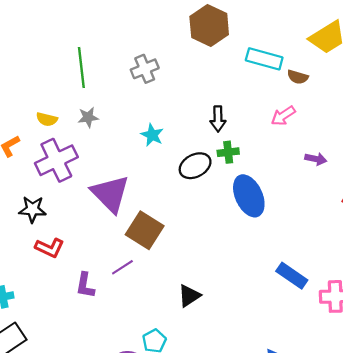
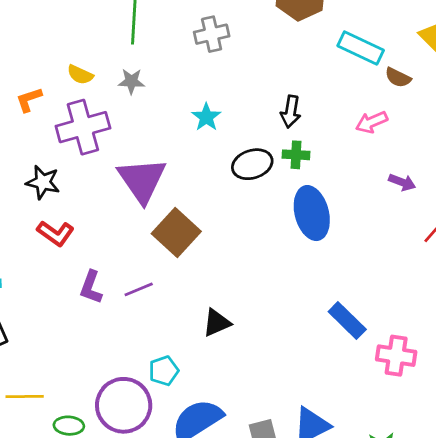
purple line: (122, 267) -> (139, 289), moved

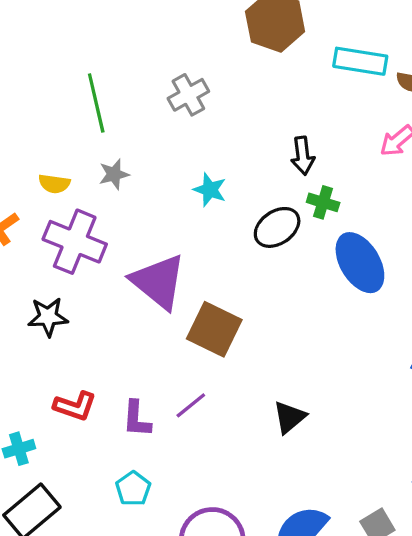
purple cross: (83, 127) -> (75, 242), turned -36
green cross: (296, 155) -> (323, 202), turned 30
red L-shape: (55, 233) -> (75, 406), moved
cyan pentagon: (164, 371) -> (133, 489), moved

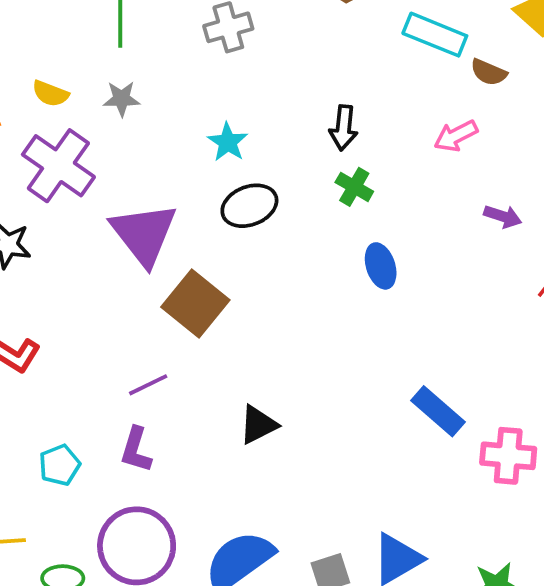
black ellipse: (277, 227) -> (249, 206), moved
blue ellipse: (360, 263) -> (381, 266), size x0.6
purple L-shape: (137, 419) -> (136, 450), moved

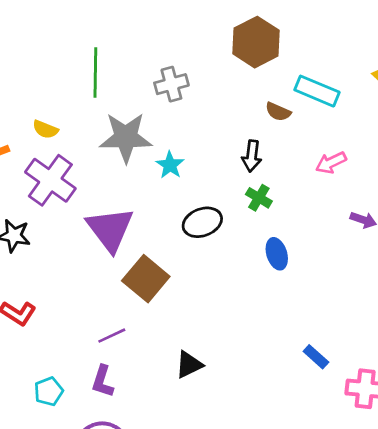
brown semicircle: (489, 72) -> (278, 112), moved
gray star: (122, 99) -> (126, 137), moved, size x2.0
black ellipse: (249, 206) -> (202, 222), moved
blue rectangle: (438, 411) -> (316, 357), size x0.7

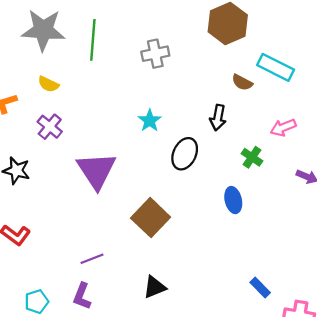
gray star: (126, 137) -> (43, 30), moved
purple cross: (50, 180) -> (50, 127), size x0.6
green cross: (259, 198) -> (252, 157), moved
black ellipse: (202, 222) -> (185, 154), moved, turned -48
brown square: (146, 279) -> (151, 218), moved

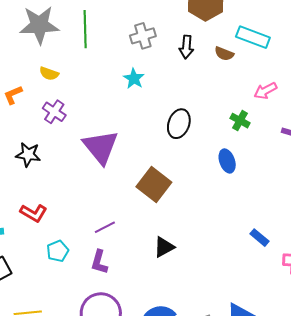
black arrow: (218, 118) -> (186, 47), moved
cyan star: (150, 121) -> (134, 79), moved
cyan pentagon: (37, 302) -> (58, 251), moved

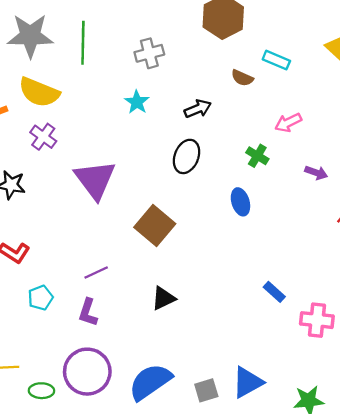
cyan rectangle: (253, 37) -> (276, 60), size x0.7
black arrow: (186, 47) -> (198, 109), moved, turned -120
yellow semicircle: (49, 74) -> (39, 92), size x1.8

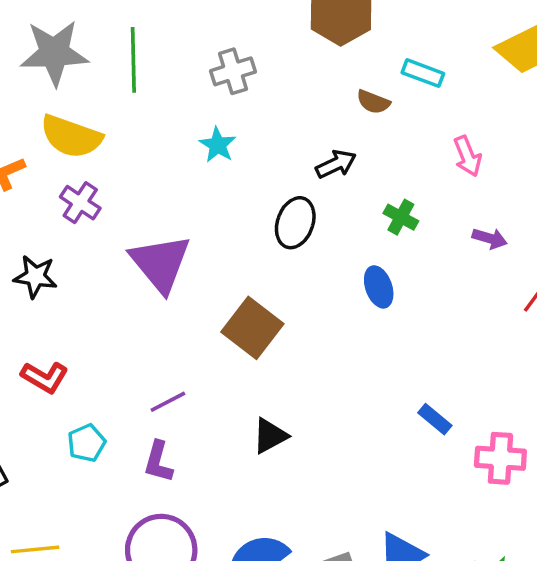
black arrow: (198, 109) -> (336, 164), moved
pink arrow: (288, 123) -> (468, 156), moved, turned -84

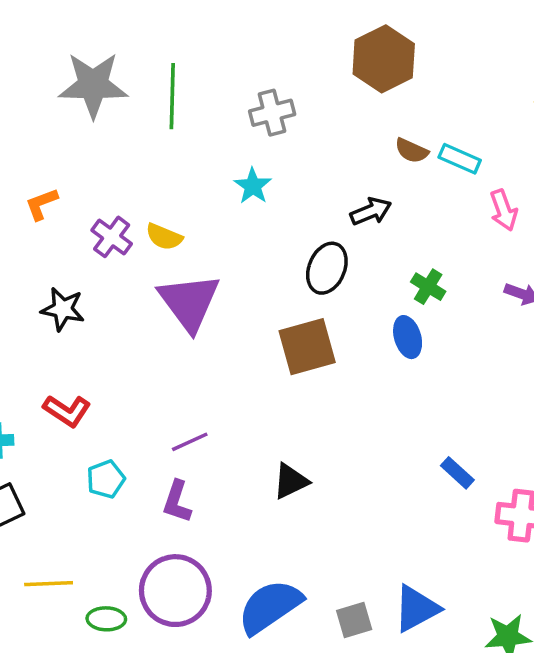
cyan rectangle: (423, 73) -> (460, 159), moved
yellow semicircle: (71, 137) -> (164, 237), moved, size x0.6
green cross: (401, 217) -> (428, 287), moved
brown square: (252, 328) -> (307, 347), moved, turned 34

